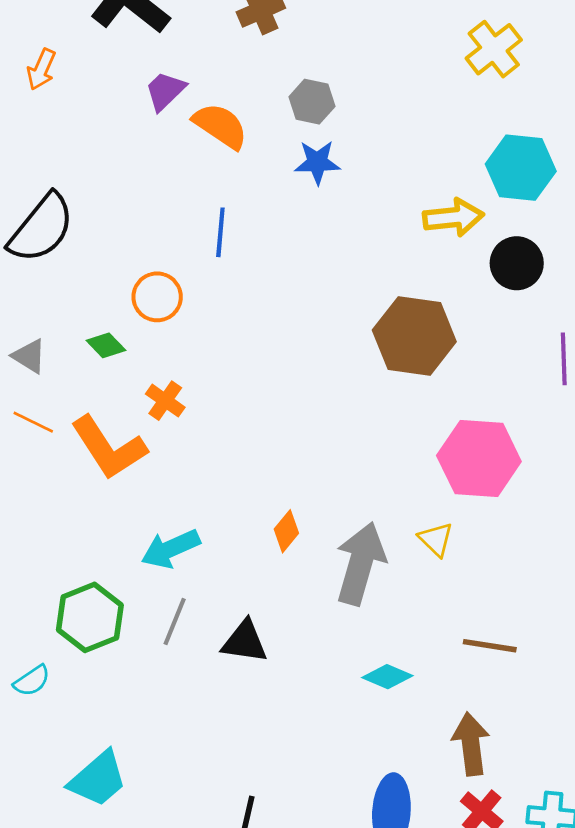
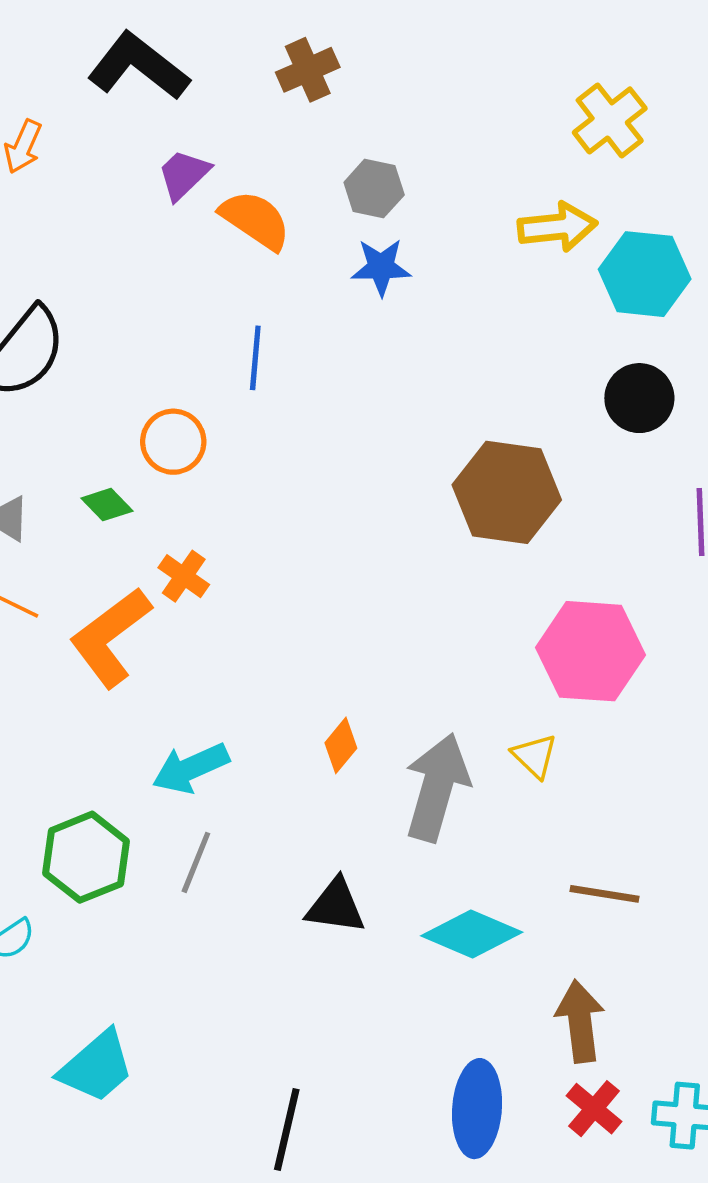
yellow arrow: (453, 217) -> (557, 227), moved
orange L-shape: (109, 448) -> (110, 637), turned 86
black triangle: (245, 642) -> (336, 906), moved
cyan diamond: (387, 677) -> (472, 934), size x1.5

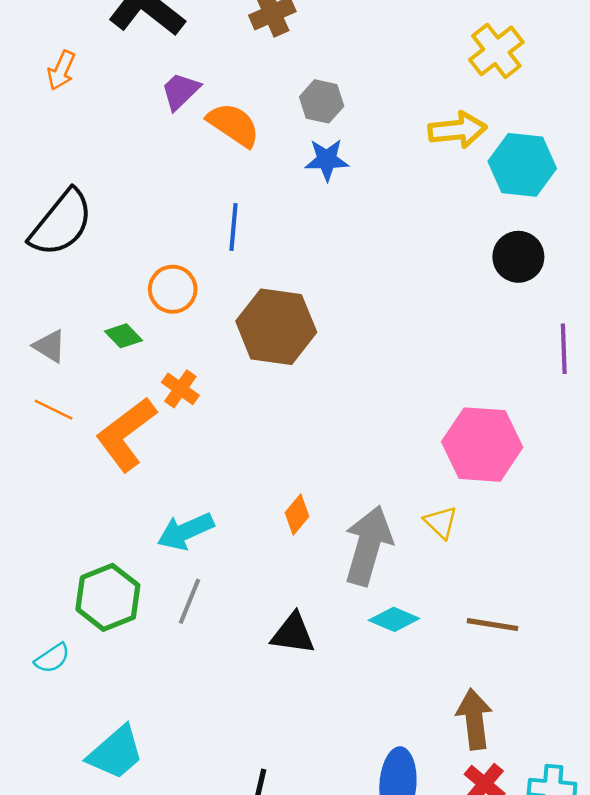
brown hexagon: (507, 492) -> (276, 327), moved
cyan diamond: (472, 934) -> (394, 619), moved, size x0.7

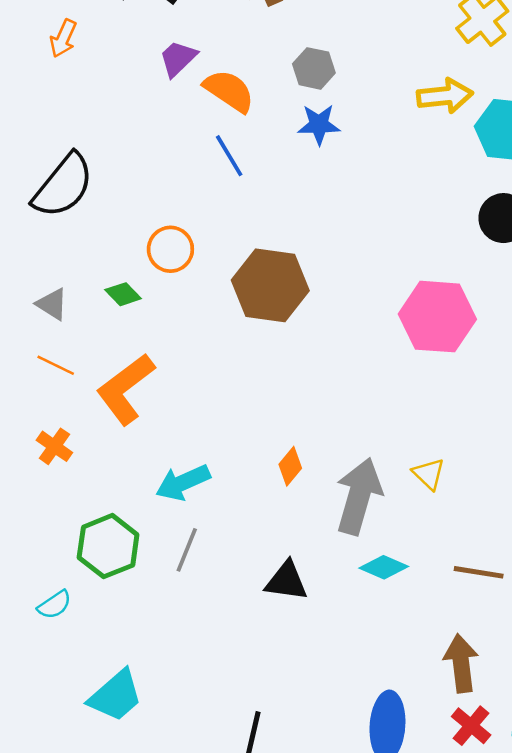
blue line: (234, 227) -> (229, 156), moved, turned -36
orange cross: (180, 389) -> (54, 446), moved
pink hexagon: (482, 445) -> (437, 317), moved

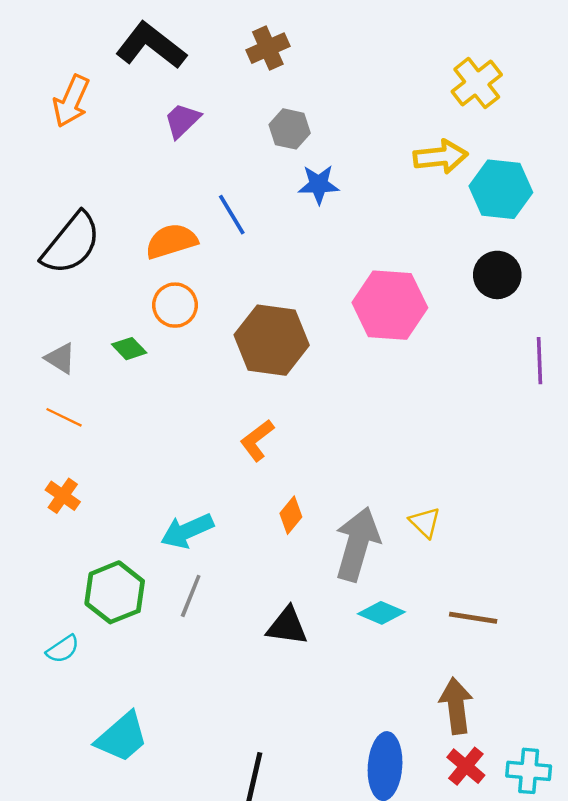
orange arrow: (63, 38) -> (71, 101), size x1.4
gray hexagon: (314, 68) -> (290, 129), moved
orange semicircle: (229, 91) -> (171, 241), moved, turned -51
pink hexagon: (437, 317) -> (390, 305), moved
orange L-shape: (126, 389) -> (257, 440), moved, size x0.6

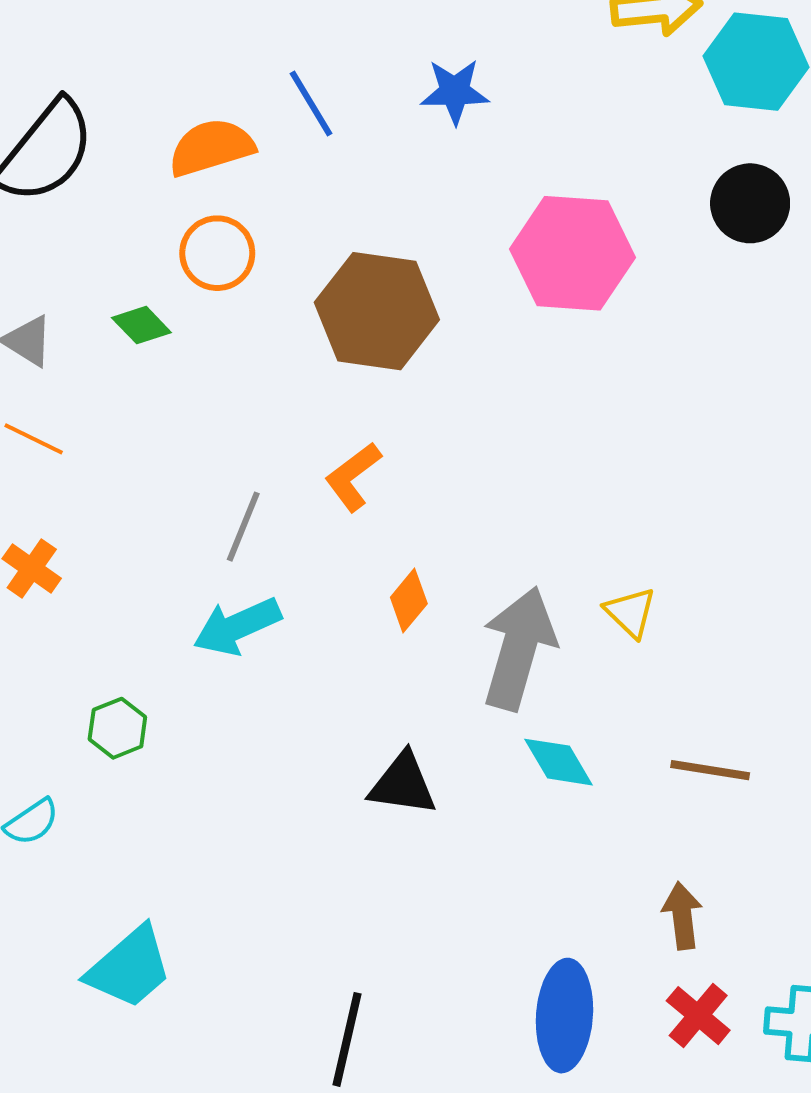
blue star: (319, 184) -> (455, 92), moved
green hexagon: (115, 592) -> (117, 728), size x0.6
gray line: (191, 596) -> (243, 527), moved
cyan diamond: (381, 613) -> (559, 762), turned 36
brown arrow: (456, 706) -> (682, 916), size x0.7

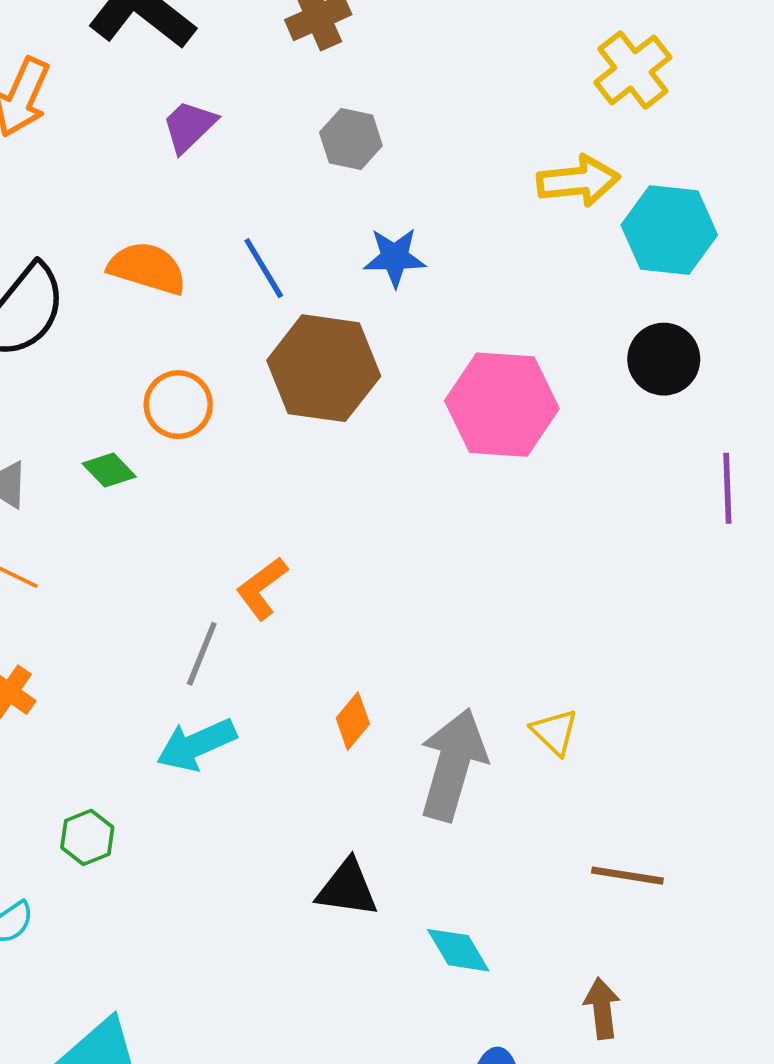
orange semicircle: (211, 147) -> (147, 268), moved, turned 34
brown hexagon: (377, 311) -> (324, 368), moved
orange L-shape: (353, 477) -> (262, 588), moved
cyan diamond: (559, 762) -> (458, 950), moved

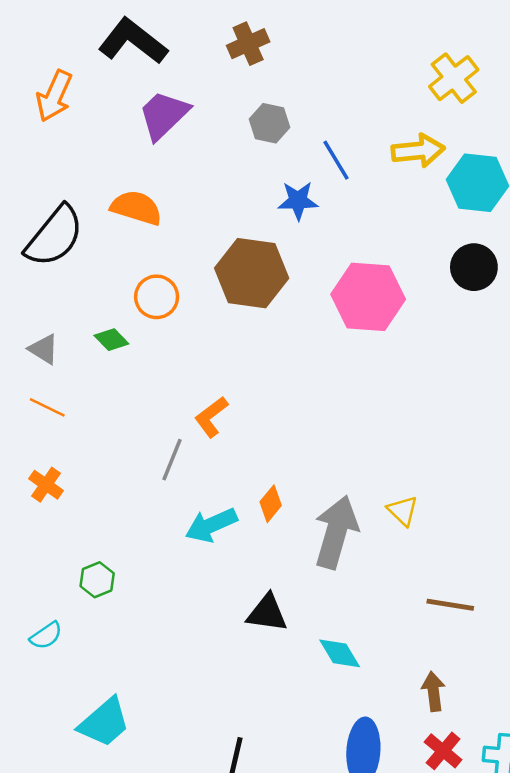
purple trapezoid: (189, 126) -> (164, 115), size x1.4
blue line: (264, 268) -> (336, 160), moved
cyan arrow: (196, 745) -> (211, 525), moved

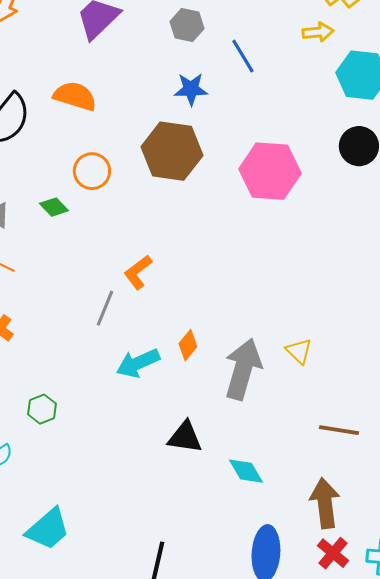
yellow arrow: (418, 151) -> (318, 32), moved, size x0.7
blue star: (298, 201) -> (191, 89), moved
brown arrow: (434, 691) -> (325, 503), size x1.5

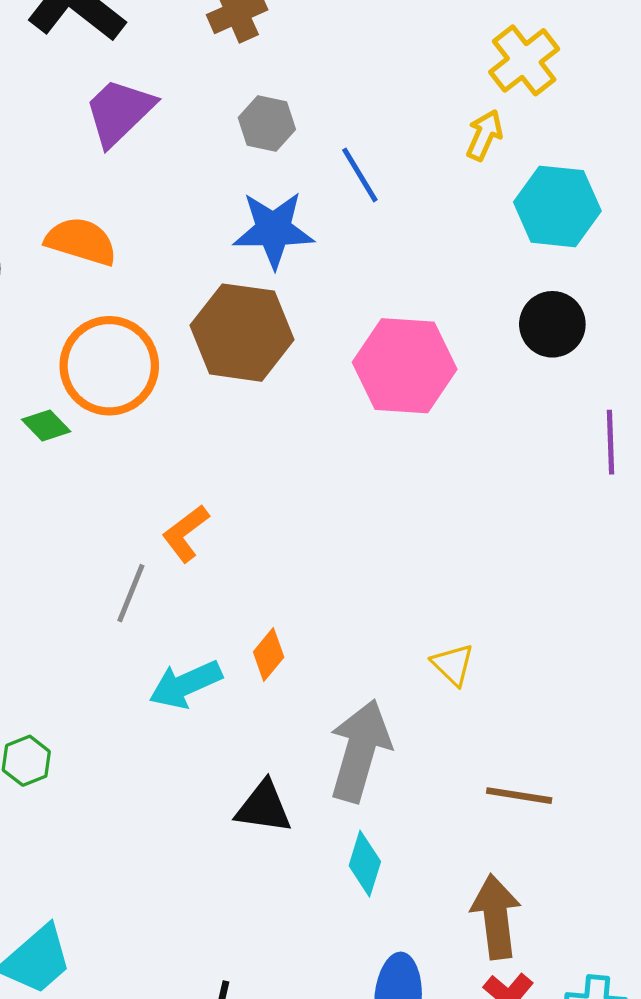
yellow arrow: (318, 32) -> (484, 135), turned -60
blue star: (191, 89) -> (274, 230), size x1.4
orange circle: (92, 171) -> (109, 366), size x1.6
gray arrow: (243, 369) -> (360, 751), moved
cyan diamond: (246, 471) -> (365, 864), turned 48

